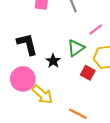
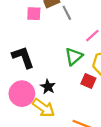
black star: (53, 61) -> (48, 87), moved

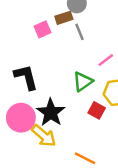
pink square: (34, 14) -> (43, 29), turned -32
black star: (48, 87) -> (51, 113), size x1.6

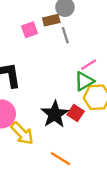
green triangle: (83, 82) -> (84, 81), moved
black star: (51, 113) -> (55, 114), moved

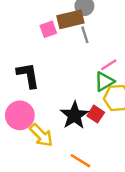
brown rectangle: (51, 20) -> (70, 19), size x1.5

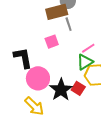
pink square: (48, 29) -> (52, 42), moved
pink circle: (20, 115) -> (38, 78), moved

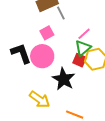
pink circle: (38, 78) -> (42, 56), moved
red square: (78, 88) -> (80, 60), moved

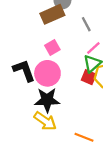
gray line: (61, 13) -> (86, 24), moved
black star: (64, 79) -> (47, 100), moved, turned -30

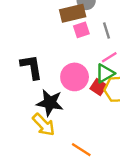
pink square: (52, 48) -> (81, 30), moved
pink circle: (47, 73) -> (75, 77), moved

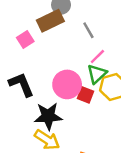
pink square: (81, 30) -> (25, 40), moved
red square: (98, 87) -> (85, 95), moved

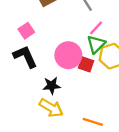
pink square: (25, 40) -> (26, 31), moved
black star: (48, 116) -> (52, 86), size x0.7

